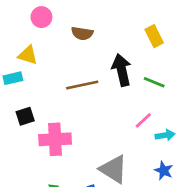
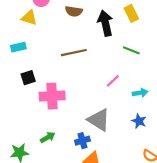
yellow triangle: (28, 55) -> (29, 18), moved
black arrow: (122, 70) -> (105, 23), moved
pink line: (143, 120) -> (113, 81), moved

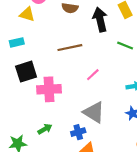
black square: (28, 78) -> (26, 72), size x1.5
pink line: (113, 81) -> (93, 75), moved

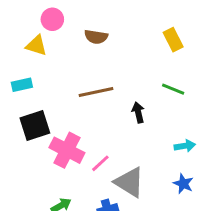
black arrow: (100, 19) -> (138, 112), moved, size x0.6
pink line: (93, 75) -> (100, 163), moved
pink cross: (49, 89) -> (67, 150), turned 30

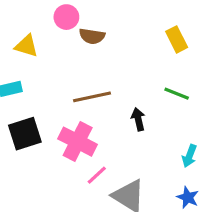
pink circle: (52, 19) -> (66, 17), moved
cyan arrow: (185, 146) -> (189, 156), turned 120
pink cross: (67, 150) -> (78, 142), moved

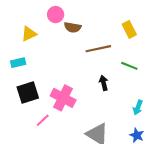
yellow triangle: (26, 46) -> (29, 34), turned -42
brown line: (92, 97) -> (98, 49), moved
pink line: (97, 175) -> (43, 120), moved

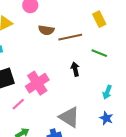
brown semicircle: (73, 27) -> (46, 30), moved
pink cross: (63, 98) -> (37, 83), turned 30

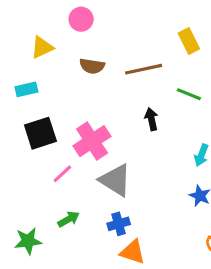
brown semicircle: (46, 30) -> (92, 66), moved
gray triangle: (69, 117) -> (115, 180), moved

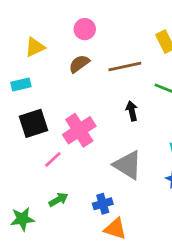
pink circle: (81, 19) -> (85, 29), moved
brown semicircle: (92, 66) -> (79, 64), turned 135
gray triangle: (115, 180) -> (128, 165), moved

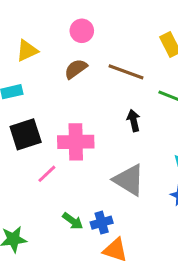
brown line: (125, 67) -> (126, 72), turned 32
pink cross: (79, 130) -> (76, 142), turned 32
green arrow: (58, 200) -> (73, 221), moved, turned 66

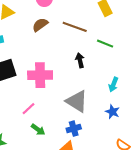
pink line: (47, 174) -> (29, 109), moved
blue cross: (102, 223) -> (74, 129), moved

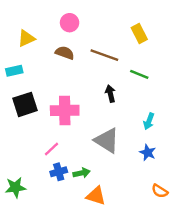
brown semicircle: (40, 25) -> (65, 53), turned 56
blue cross: (74, 129) -> (59, 172), moved
green arrow: (38, 130) -> (82, 173), moved, turned -48

